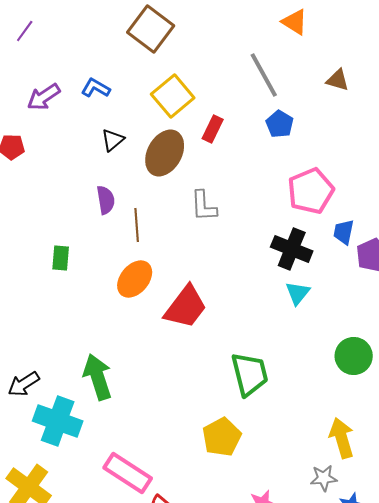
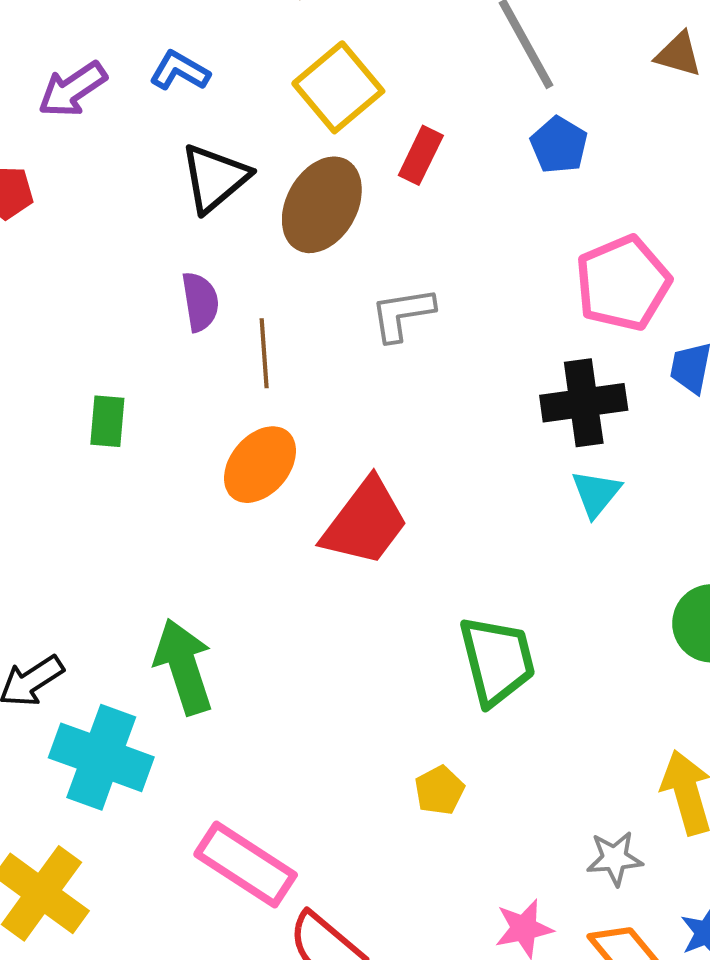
black triangle: (113, 140) -> (215, 178), size x1.5
gray L-shape: (204, 206) -> (402, 314), turned 84
black cross: (292, 249) -> (584, 403), turned -30
yellow pentagon: (222, 437) -> (439, 790), size x0.6
gray star: (324, 478) -> (615, 858), moved

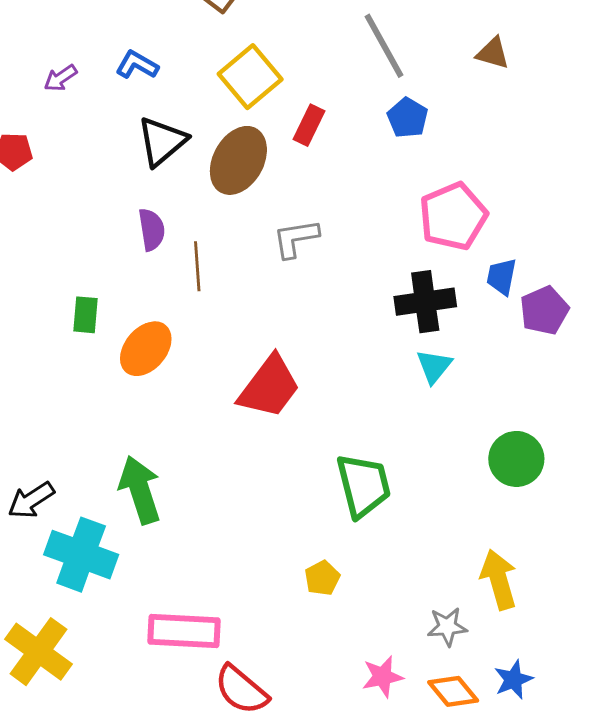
purple arrow: (72, 89) -> (60, 78), size x0.7
orange ellipse: (260, 465) -> (146, 349), moved
pink rectangle: (246, 865) -> (184, 631), turned -30

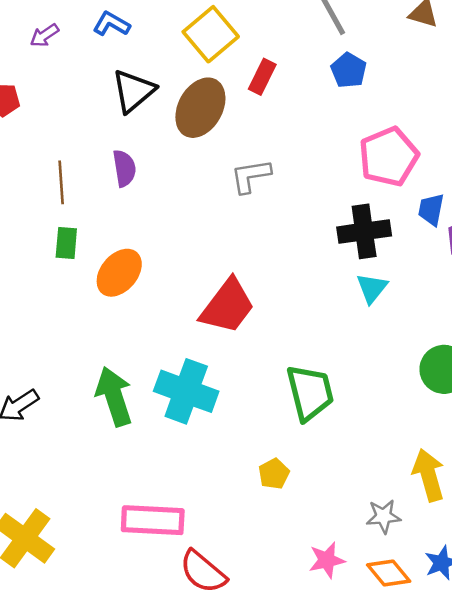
brown line: (197, 266) -> (61, 182), moved
cyan cross: (81, 555) -> (186, 391), moved

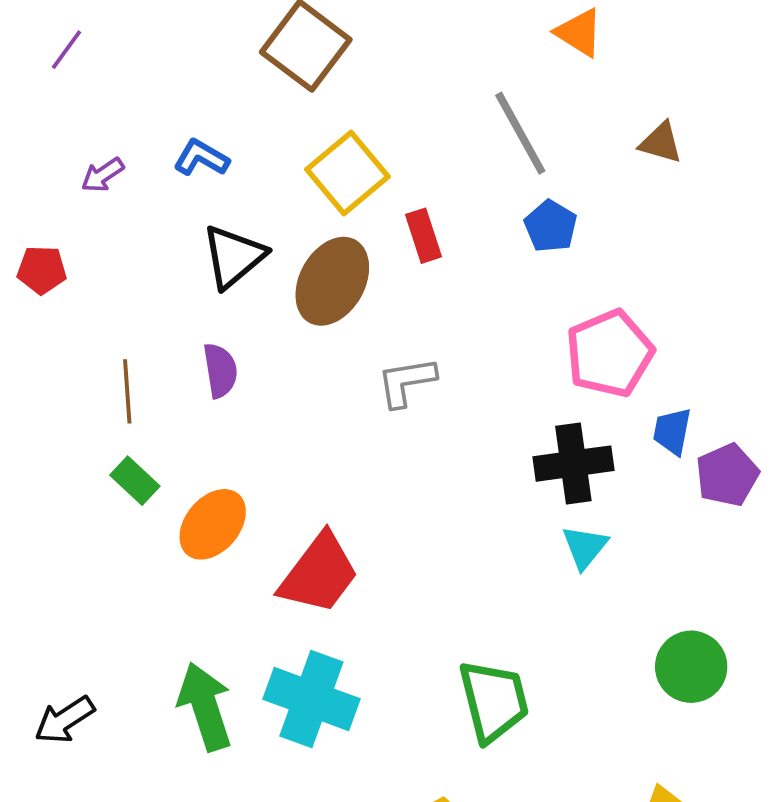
red rectangle: (262, 77) -> (423, 236), turned -44
green rectangle: (66, 243) -> (135, 481), turned -52
red trapezoid: (227, 306) -> (319, 574), moved

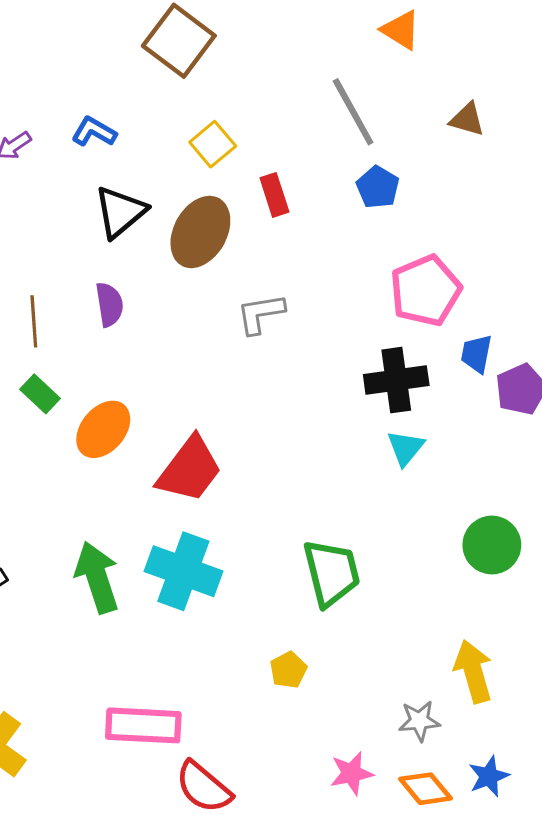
yellow square: (347, 173) -> (213, 144), size x0.7

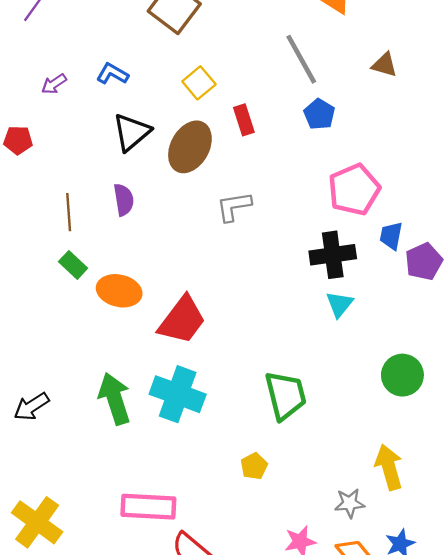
orange ellipse: (103, 429) -> (119, 291), turned 63

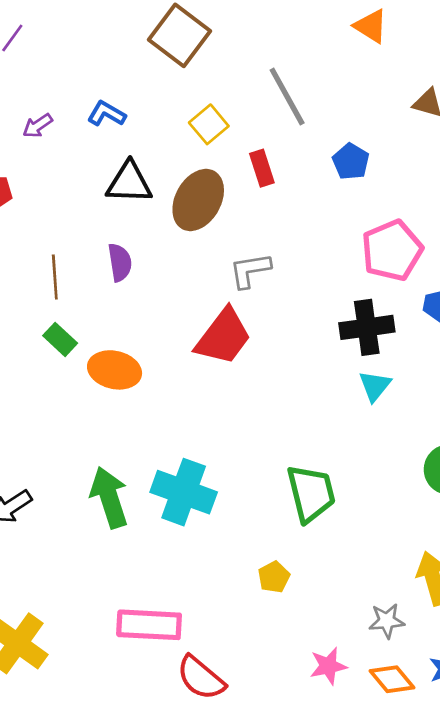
gray line: (301, 59) -> (287, 96), moved
black triangle: (132, 132) -> (129, 183), turned 42
red trapezoid: (182, 320) -> (223, 337), moved

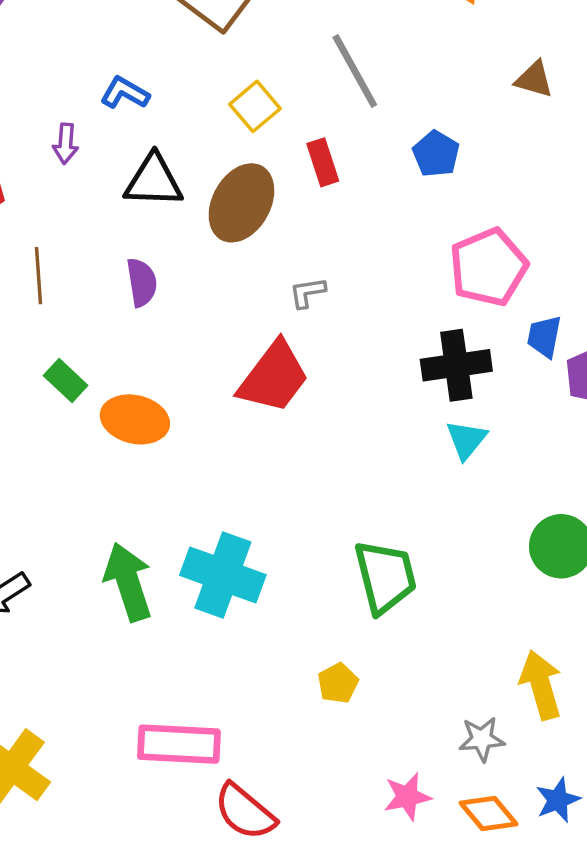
purple arrow: (38, 126) -> (66, 144), moved, turned -52
gray L-shape: (250, 270) -> (307, 293), size x0.7
brown line: (55, 277) -> (39, 276), moved

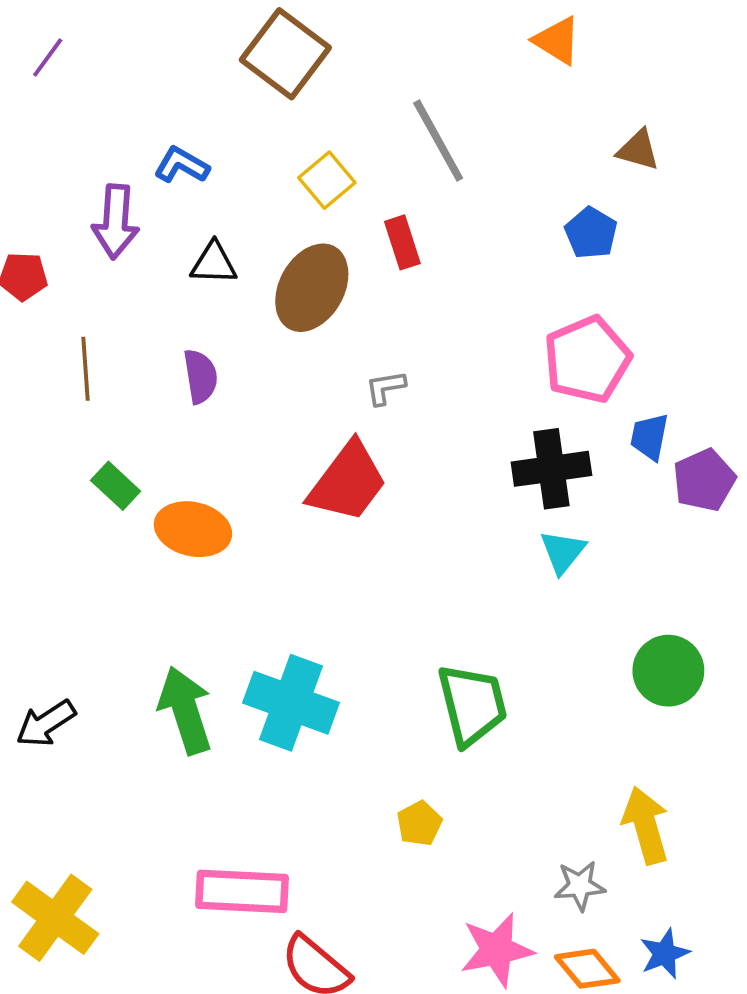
purple arrow: (66, 144) -> (116, 222), size x1.6
blue pentagon: (436, 154) -> (591, 233), moved
black triangle: (154, 181) -> (214, 263), size x0.7
pink star: (407, 797) -> (497, 950), size x1.4

